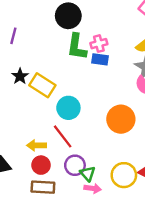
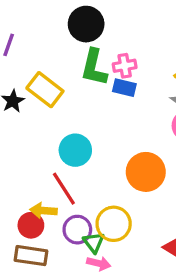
yellow rectangle: (42, 85) -> (45, 90), moved
yellow arrow: (36, 145) -> (43, 211), moved
yellow circle: (124, 175) -> (114, 224), moved

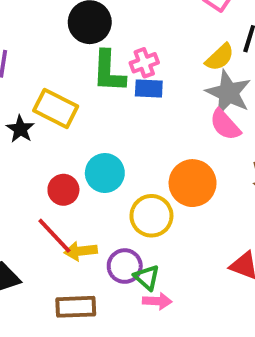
red line: (64, 189) -> (54, 236), moved
yellow circle: (114, 224) -> (151, 216), moved
red circle: (31, 225) -> (63, 190), moved

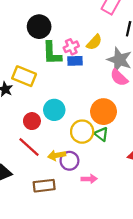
yellow semicircle: (220, 57) -> (94, 42), moved
yellow arrow: (81, 251) -> (57, 155), moved
green triangle: (147, 278) -> (101, 134), moved

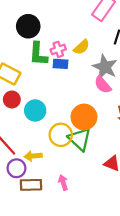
red circle: (32, 121) -> (12, 99), moved
green triangle: (101, 134) -> (80, 139), size x1.6
purple circle: (69, 161) -> (16, 168), moved
pink arrow: (89, 179) -> (63, 183), turned -112
brown rectangle: (44, 186) -> (31, 185), moved

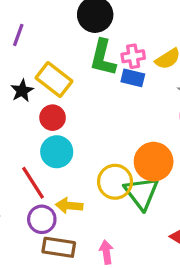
cyan circle: (35, 111) -> (57, 152), moved

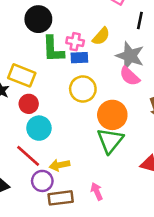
pink cross: (133, 56) -> (75, 42), turned 36
yellow circle: (115, 182) -> (83, 89), moved
green triangle: (142, 193) -> (110, 141), turned 32

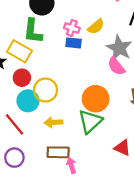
green L-shape: (53, 49) -> (33, 31), moved
yellow circle: (83, 89) -> (46, 90), moved
yellow arrow: (60, 165) -> (53, 122), moved
purple circle: (42, 181) -> (14, 158), moved
brown rectangle: (61, 198) -> (58, 152), moved

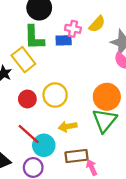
blue rectangle: (74, 43) -> (64, 40), moved
yellow rectangle: (19, 51) -> (23, 60), turned 30
red circle: (22, 78) -> (27, 99), moved
cyan circle: (28, 101) -> (44, 145), moved

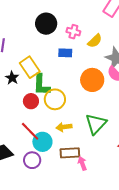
pink cross: (73, 29) -> (73, 32), moved
green L-shape: (34, 37) -> (41, 85), moved
orange circle: (107, 97) -> (92, 80), moved

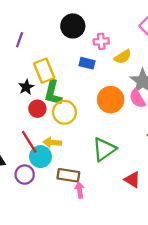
pink cross: (73, 32) -> (101, 41), turned -32
black star: (12, 78) -> (26, 87), moved
yellow arrow: (64, 127) -> (52, 142), moved

